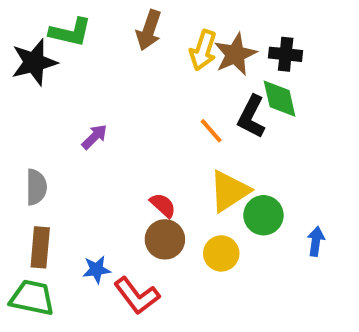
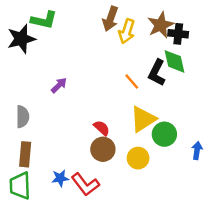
brown arrow: (149, 30) -> (110, 19), moved
brown star: (235, 54) -> (161, 25), moved
blue star: (96, 270) -> (60, 178), moved
green trapezoid: (32, 298) -> (20, 186), turned -104

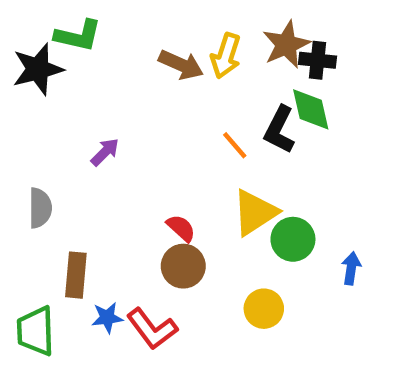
brown arrow: (110, 19) -> (181, 65), moved, turned -85
brown rectangle: (25, 154) -> (76, 275), moved
yellow circle: (138, 158) -> (264, 309), moved

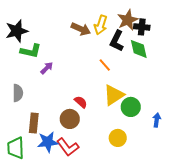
green L-shape: (78, 36) -> (31, 51), moved
black L-shape: (279, 130) -> (117, 41), moved
brown circle: (183, 266) -> (70, 119), moved
blue star: (107, 318) -> (48, 142), size x1.5

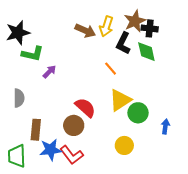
red semicircle: (81, 102) -> (85, 108), size x1.5

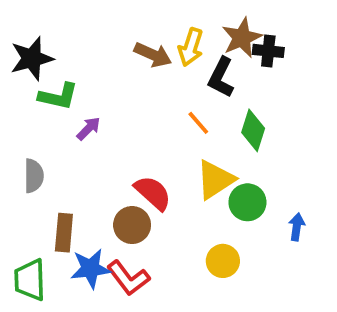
green diamond: (146, 52) -> (253, 130), moved, turned 30

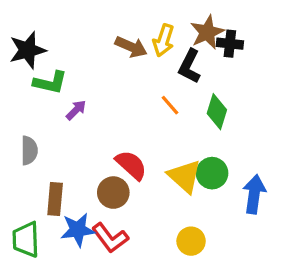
yellow triangle: (215, 180) -> (185, 176), moved, turned -45
blue arrow: (297, 227) -> (254, 194), size x1.6
yellow circle: (223, 261) -> (191, 241), moved

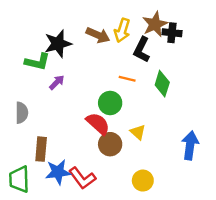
black star: (28, 50) -> (58, 44), moved
orange line: (170, 105) -> (127, 79), turned -35
green circle: (212, 173) -> (110, 103), moved
yellow triangle: (185, 176) -> (138, 132), size x0.6
brown circle: (113, 193) -> (110, 144), moved

